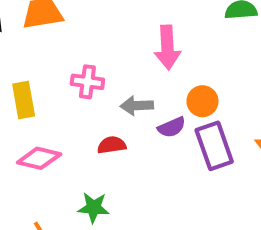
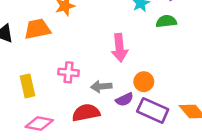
red semicircle: (112, 145) -> (86, 113), size x1.5
purple rectangle: (214, 146) -> (153, 110), turned -44

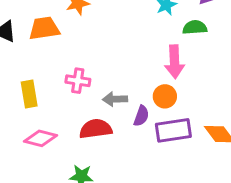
pink arrow: (120, 48) -> (174, 62), moved
purple semicircle: (125, 99) -> (141, 116), turned -48
purple rectangle: (153, 110) -> (173, 130), turned -36

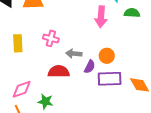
pink arrow: (174, 62) -> (101, 17), moved
pink diamond: (40, 138) -> (22, 89), moved, turned -40

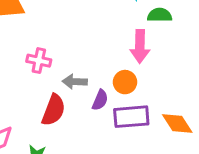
pink arrow: (101, 17) -> (140, 46), moved
red semicircle: (59, 72) -> (53, 110), turned 115

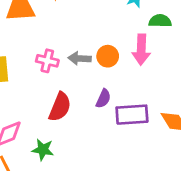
gray arrow: (75, 82) -> (80, 58), moved
orange circle: (125, 82) -> (108, 56), moved

